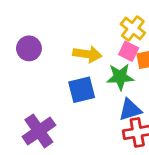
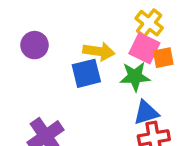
pink square: (129, 51) -> (144, 48), size x1.4
blue square: (82, 90) -> (86, 73), moved

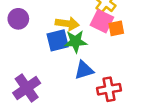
green star: (135, 76) -> (76, 41), moved
blue triangle: (146, 113) -> (84, 70), moved

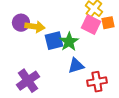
yellow arrow: (67, 24) -> (35, 27), moved
orange square: (116, 28) -> (108, 23), moved
green star: (76, 41) -> (69, 42), turned -30

